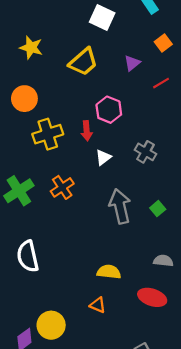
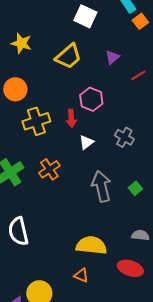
orange square: (163, 43) -> (140, 21), moved
yellow semicircle: (109, 272) -> (91, 245), size x1.4

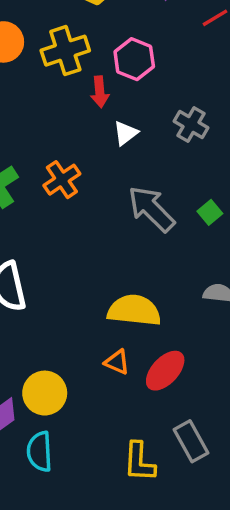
yellow cross: (36, 121) -> (65, 51), moved
gray arrow: (101, 186) -> (151, 209), turned -32
red ellipse: (130, 268) -> (165, 371), moved, turned -65

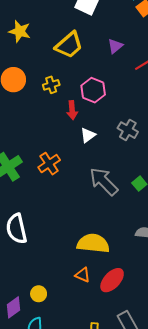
yellow cross: (65, 51) -> (51, 85), size x0.6
yellow circle: (45, 393) -> (39, 294), size x0.6

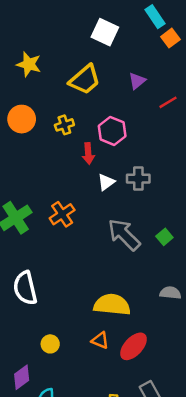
gray cross: (128, 130) -> (138, 179), moved, turned -30
yellow circle: (39, 294) -> (50, 344), moved

